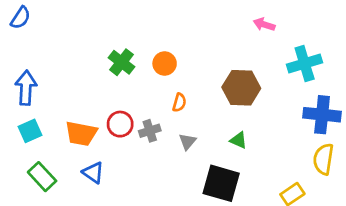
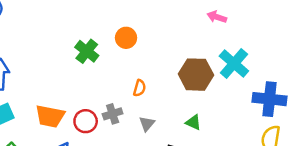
orange circle: (165, 64) -> (126, 38), moved
cyan cross: (305, 64) -> (234, 64), moved, turned -32
red circle: (120, 124) -> (86, 121), moved

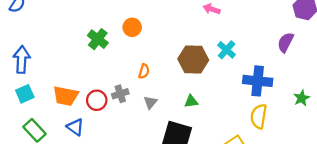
cyan cross: (234, 64) -> (227, 50), size x0.7
green triangle: (193, 122) -> (191, 101), turned -32

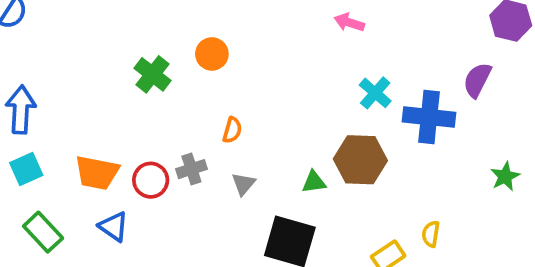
brown hexagon: (193, 59) -> (360, 160), moved
blue cross: (258, 81) -> (429, 117), moved
yellow semicircle: (259, 116) -> (431, 234), moved, size x0.6

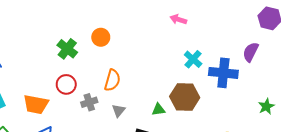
orange semicircle: (232, 130) -> (112, 80), size x1.5
red circle: (151, 180) -> (66, 84), moved

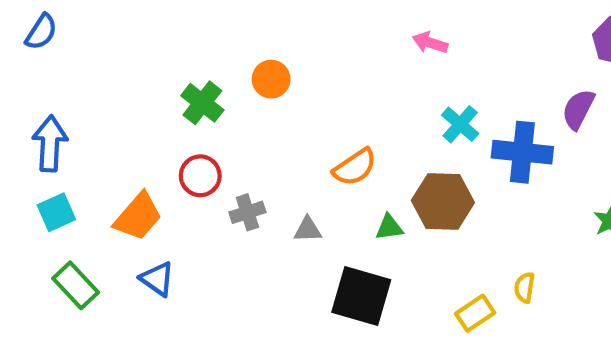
orange semicircle: (112, 80) -> (355, 167), moved, turned 40
orange trapezoid: (36, 104) -> (138, 217), turned -60
gray triangle: (119, 111) -> (308, 229), turned 48

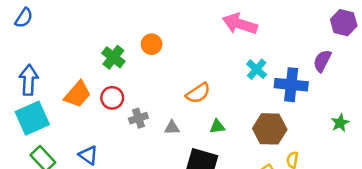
pink arrow: (430, 43) -> (240, 24), size x1.8
brown hexagon: (443, 202) -> (270, 129), moved
cyan square: (56, 212) -> (32, 118), size x1.6
orange trapezoid: (138, 217) -> (78, 94), moved

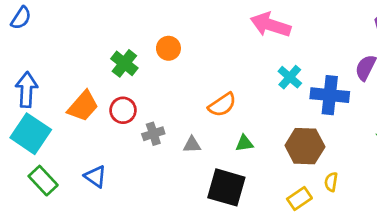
cyan square: (32, 118) -> (31, 134), turned -32

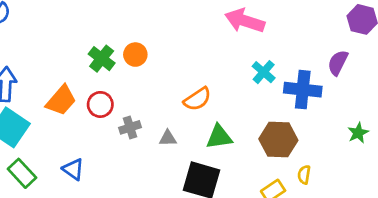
orange circle: (168, 48) -> (135, 55), moved
green triangle: (244, 143) -> (219, 137), size x1.5

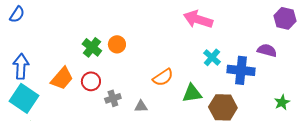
purple semicircle: (338, 63) -> (267, 50), turned 78
green triangle: (219, 137) -> (192, 93), moved

